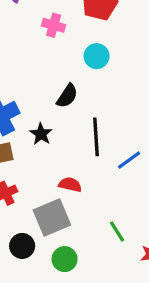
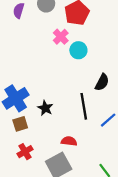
pink cross: (54, 25) -> (61, 37), moved, turned 35
black semicircle: (67, 96) -> (102, 82), moved

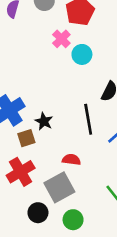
brown square: (20, 124) -> (26, 138), moved
red cross: (25, 152) -> (21, 172), size x1.5

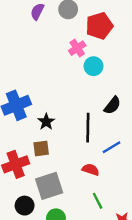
brown square: (26, 138) -> (41, 148), moved
red semicircle: (71, 160) -> (91, 170), moved

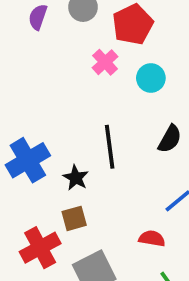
cyan circle: (94, 66) -> (151, 78), moved
black line: (88, 128) -> (110, 147), moved

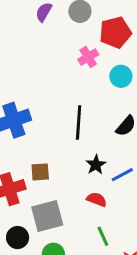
black star: (76, 178) -> (96, 165), moved

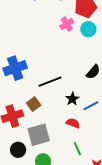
cyan circle: (121, 76) -> (88, 29), moved
black line: (79, 122) -> (50, 82), moved, turned 65
brown square: (40, 172) -> (34, 104), turned -32

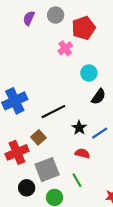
cyan circle: (88, 29) -> (89, 73), moved
green line: (77, 149) -> (77, 180), moved

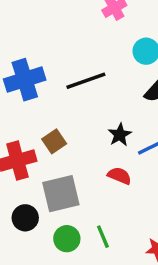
black line: (53, 112) -> (86, 81), moved
green line: (77, 180) -> (103, 237), moved

